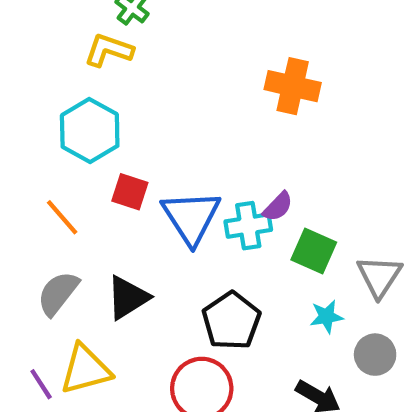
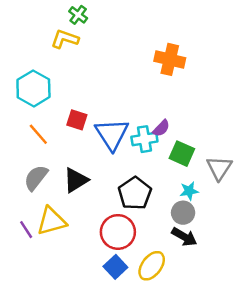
cyan hexagon: (90, 131) -> (33, 88), moved
gray circle: (375, 355) -> (183, 213), moved

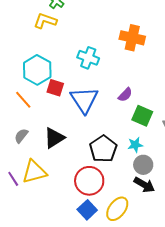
cyan hexagon: (33, 88) -> (37, 70), moved
cyan cross: (144, 139) -> (88, 58), moved, turned 30
gray semicircle: (36, 178) -> (21, 136), size x0.7
cyan star: (189, 191) -> (135, 145), moved

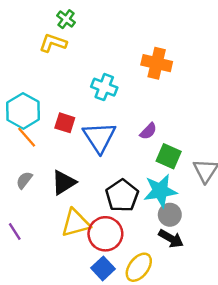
cyan hexagon: (37, 70) -> (23, 111), moved
cyan star: (135, 145) -> (160, 191), size x1.8
yellow triangle: (34, 172) -> (76, 223), moved

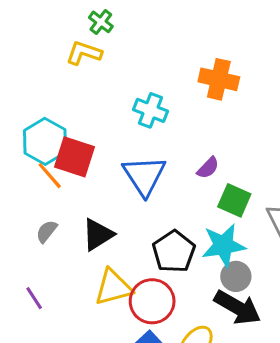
red square: (65, 123) -> (74, 157), moved, size x1.5
black arrow: (171, 239) -> (237, 307), size x1.4

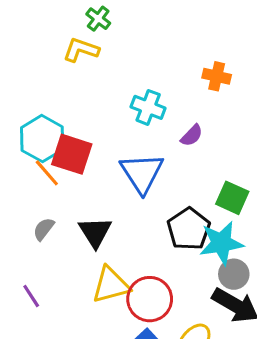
orange cross: (219, 79) -> (217, 76), size x0.7
purple semicircle: (208, 168) -> (192, 135), moved
black triangle: (98, 235) -> (95, 232), turned -30
black pentagon: (174, 252) -> (189, 229), moved

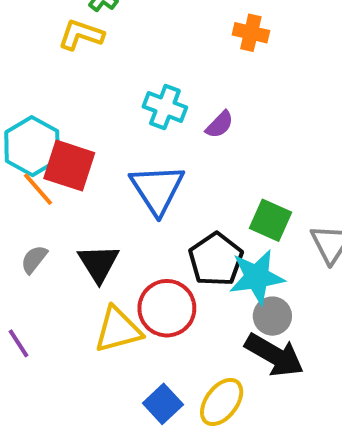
orange cross: (217, 76) -> (251, 33), moved
purple semicircle: (192, 135) -> (220, 125), moved
red circle: (150, 299) -> (167, 308), moved

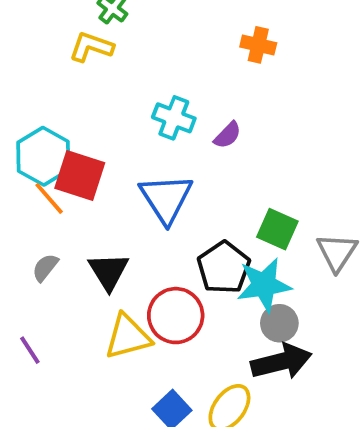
black arrow: (274, 355) -> (281, 362), turned -44

